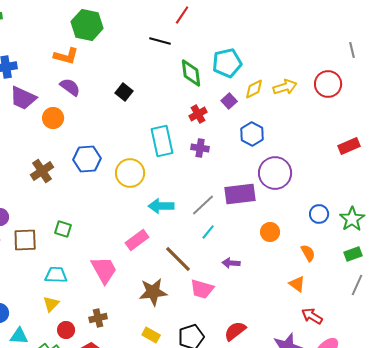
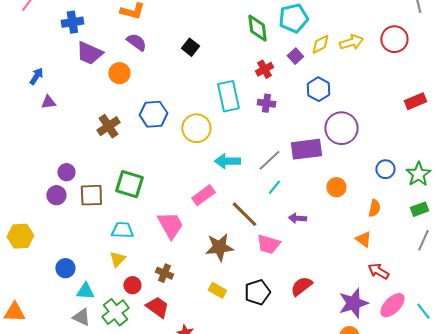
green square: (63, 229) -> (129, 184), size x1.6
orange semicircle: (308, 253) -> (374, 208), turned 42
brown cross: (98, 318) -> (164, 273), turned 36

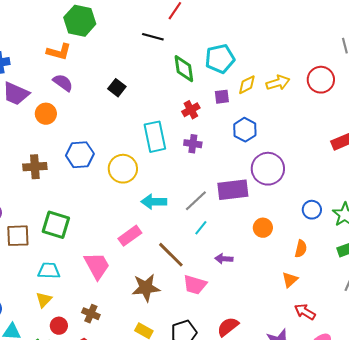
purple square: (295, 56) -> (222, 97), turned 35
brown cross: (108, 126) -> (35, 167), turned 30
orange triangle: (363, 239) -> (290, 280), turned 42

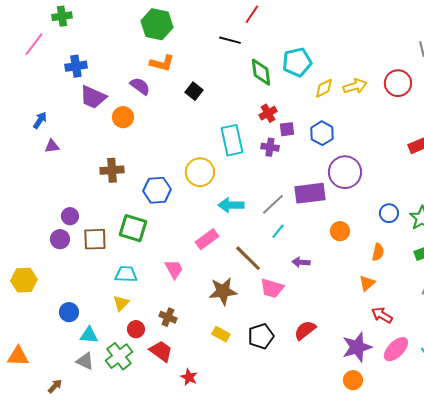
orange L-shape: (59, 52) -> (162, 63), moved
purple square: (222, 97) -> (287, 129), moved
blue hexagon: (80, 155) -> (157, 190), moved
pink trapezoid: (97, 266) -> (174, 269), size x0.7

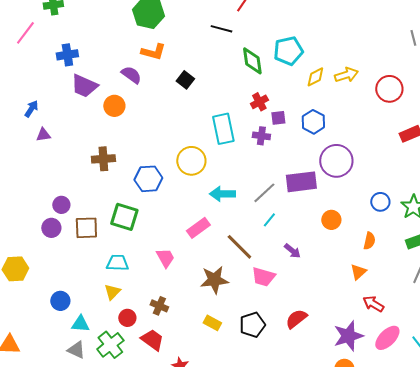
red circle: (398, 83) -> (389, 89), moved
purple arrow: (301, 262) -> (292, 251), turned -144

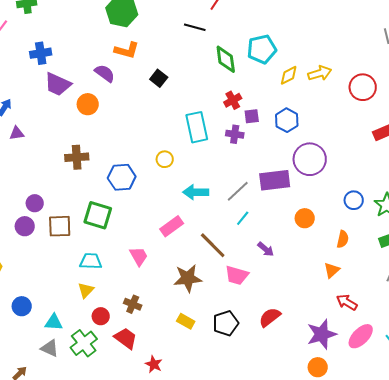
yellow circle: (191, 161) -> (165, 159), size x0.6
blue circle: (60, 301) -> (22, 306), moved

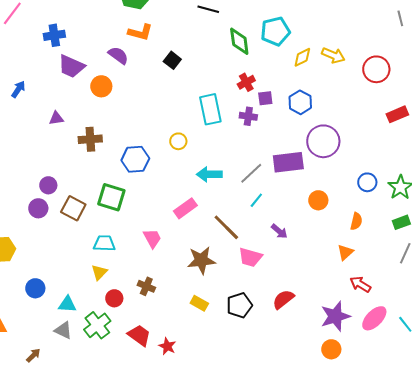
yellow arrow: (320, 73) -> (333, 55), turned 40
purple triangle: (17, 133) -> (56, 118), moved
brown square: (60, 226) -> (73, 208), turned 30
red trapezoid: (126, 338) -> (139, 335), moved

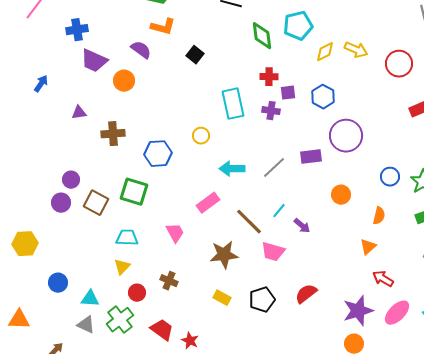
red cross: (246, 82) -> (269, 77), turned 30
purple rectangle: (288, 162) -> (311, 157), size x0.7
cyan line: (256, 200) -> (279, 211), moved

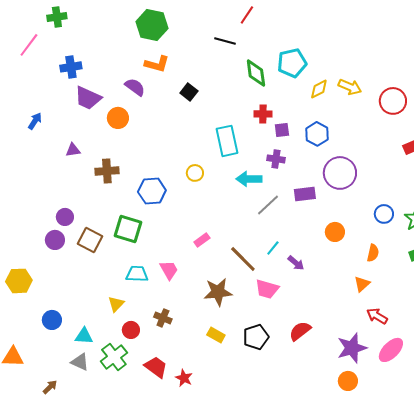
purple cross: (271, 111) -> (276, 159), moved
cyan arrow: (232, 169) -> (249, 179), moved
pink rectangle: (208, 203) -> (202, 240), size x0.7
cyan trapezoid: (127, 238) -> (137, 274), moved

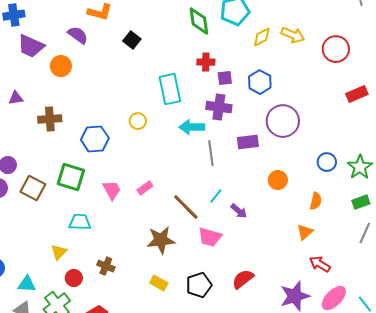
purple cross: (276, 159) -> (219, 107), size x1.4
gray line: (268, 205) -> (211, 153), turned -55
pink trapezoid: (169, 270) -> (112, 190), moved

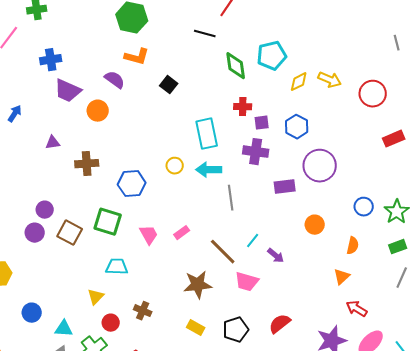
cyan arrow: (192, 127) -> (209, 170), moved
gray line: (211, 153) -> (231, 198), moved

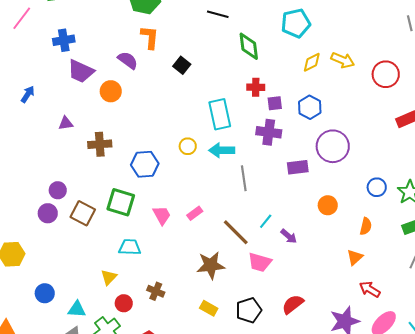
cyan pentagon: (272, 56) -> (296, 23), moved
orange L-shape: (137, 57) -> (150, 37), turned -100

